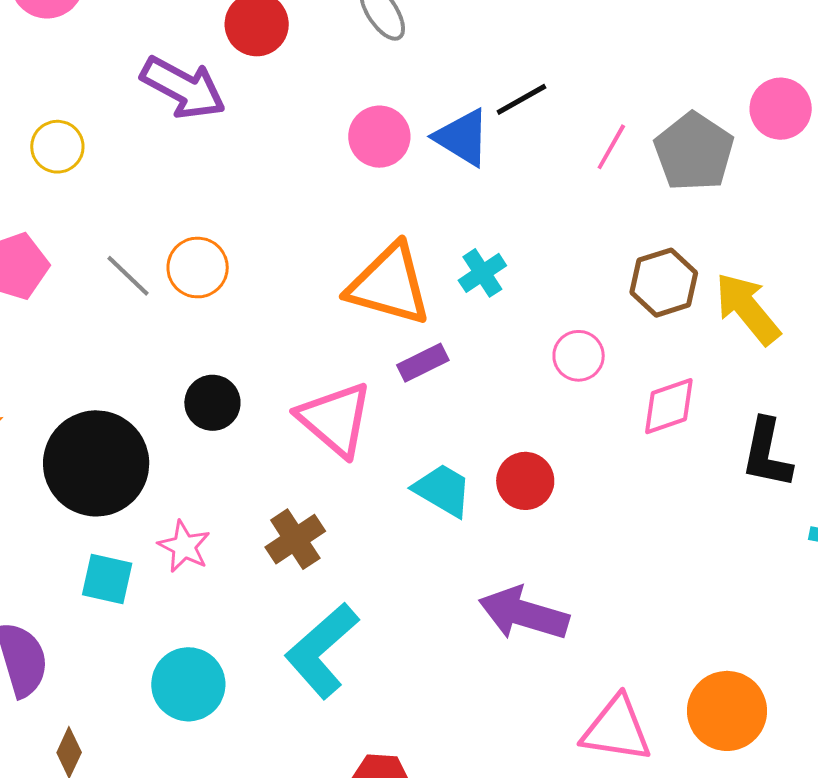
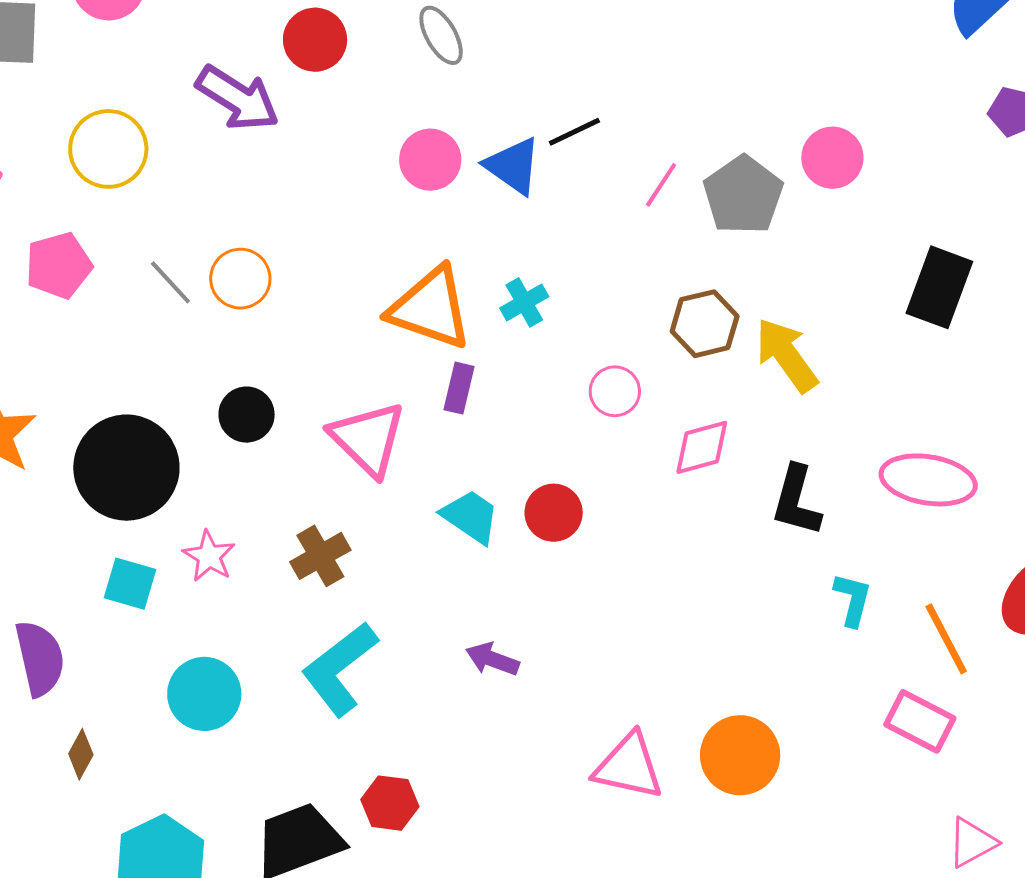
yellow circle: (57, 147) -> (108, 149), size x1.5
purple rectangle: (423, 363) -> (459, 388), turned -54
purple arrow: (524, 614) -> (492, 659), moved, size x0.6

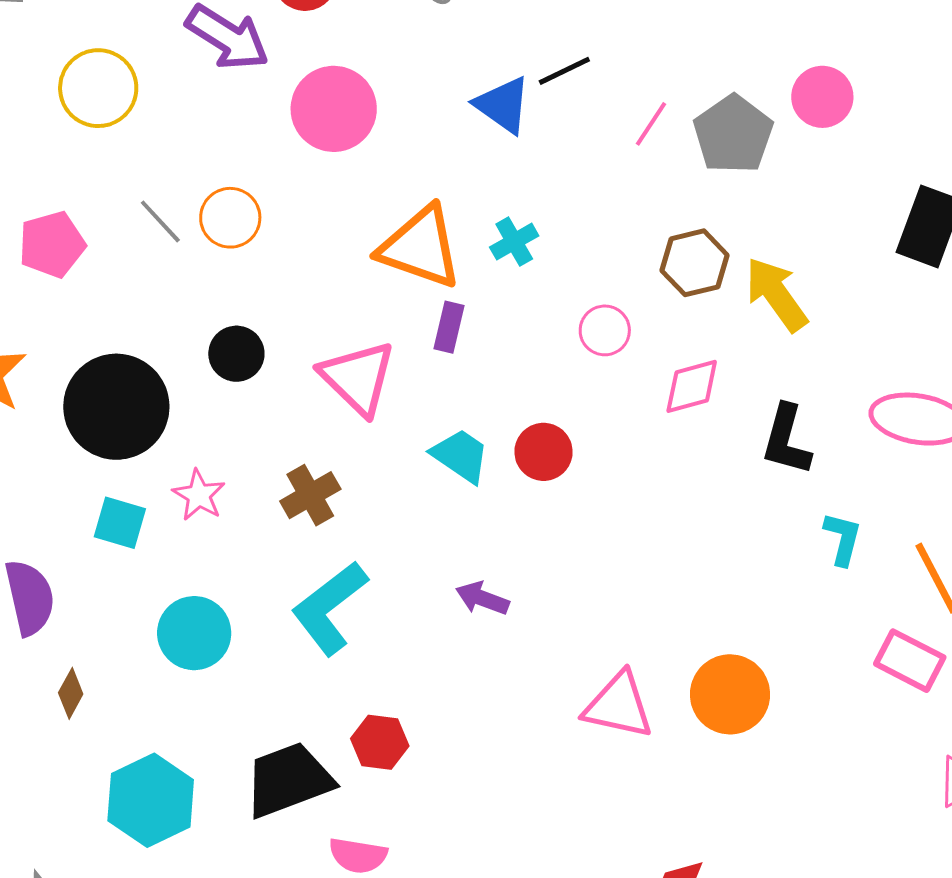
pink circle: (430, 160) -> (334, 109), moved, size x1.4
pink pentagon: (59, 265) -> (52, 244), moved

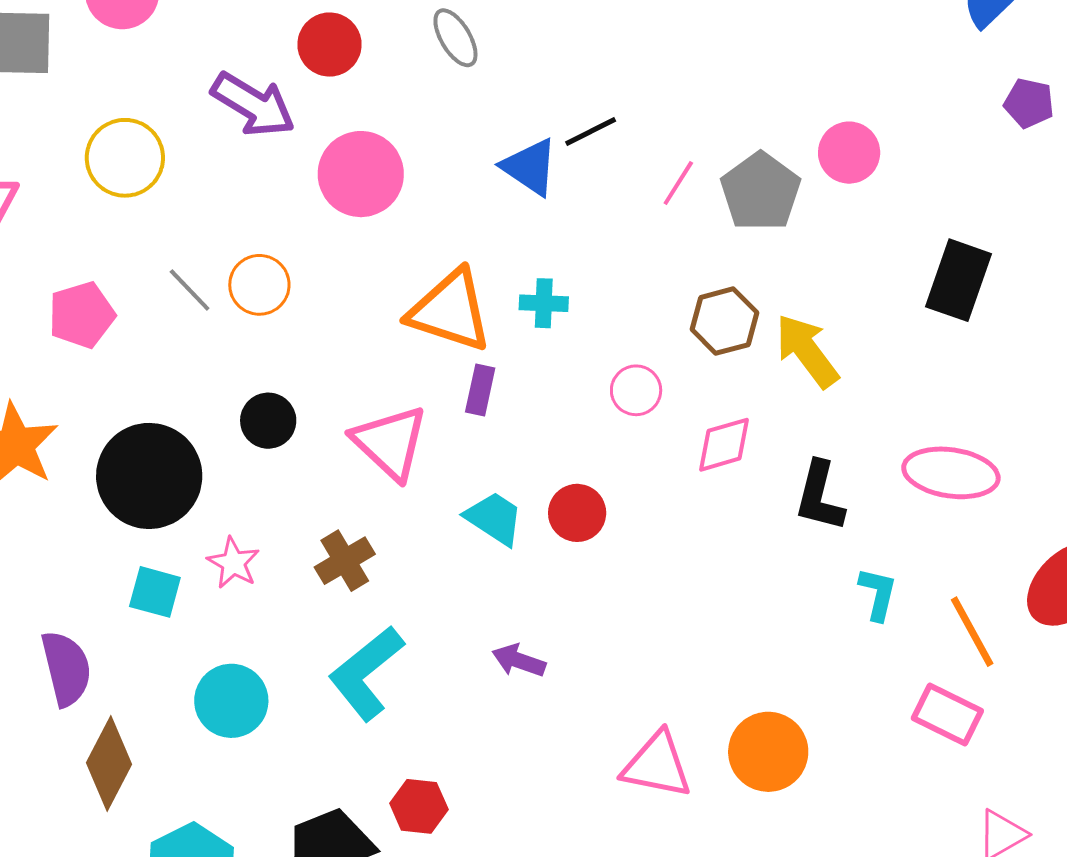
cyan cross: (514, 242) -> (544, 303), turned 33
brown diamond: (71, 693) -> (109, 763), size x1.8

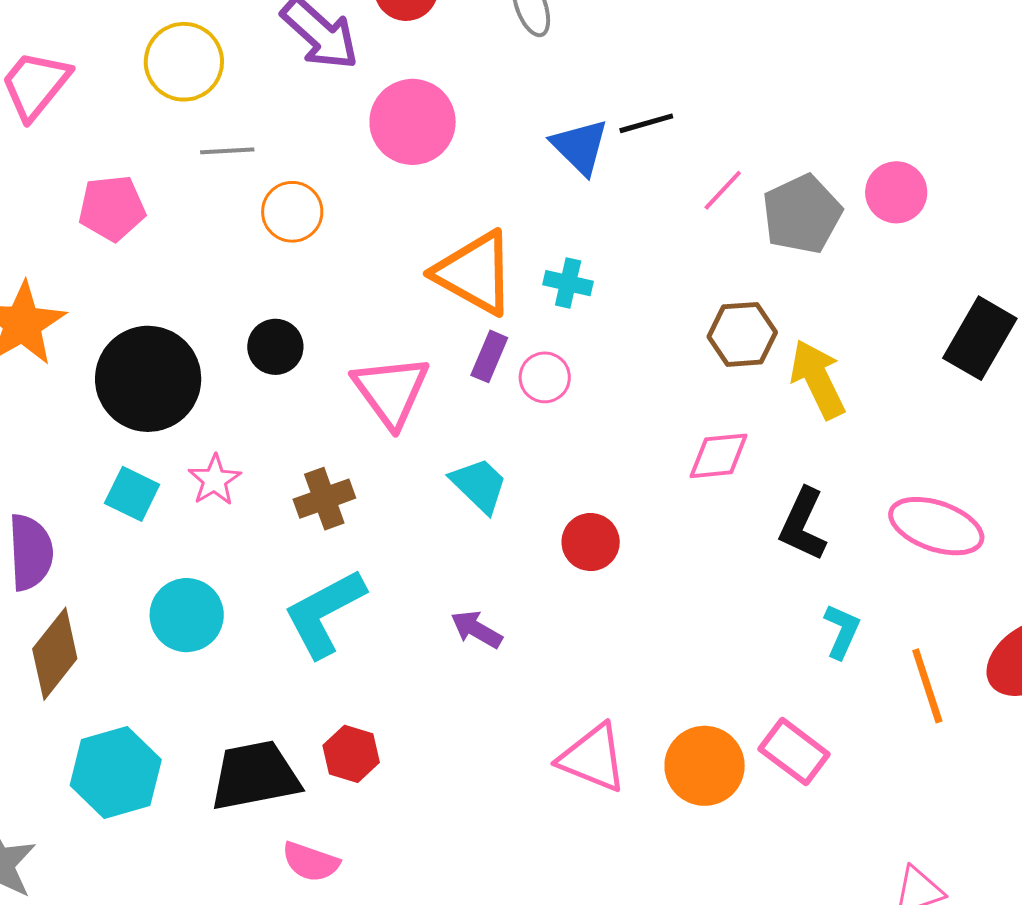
gray line: (190, 290) -> (227, 151), moved, turned -60
pink circle: (636, 390) -> (545, 377), moved
red circle: (577, 513) -> (591, 542), moved
pink rectangle: (947, 715) -> (794, 752), moved

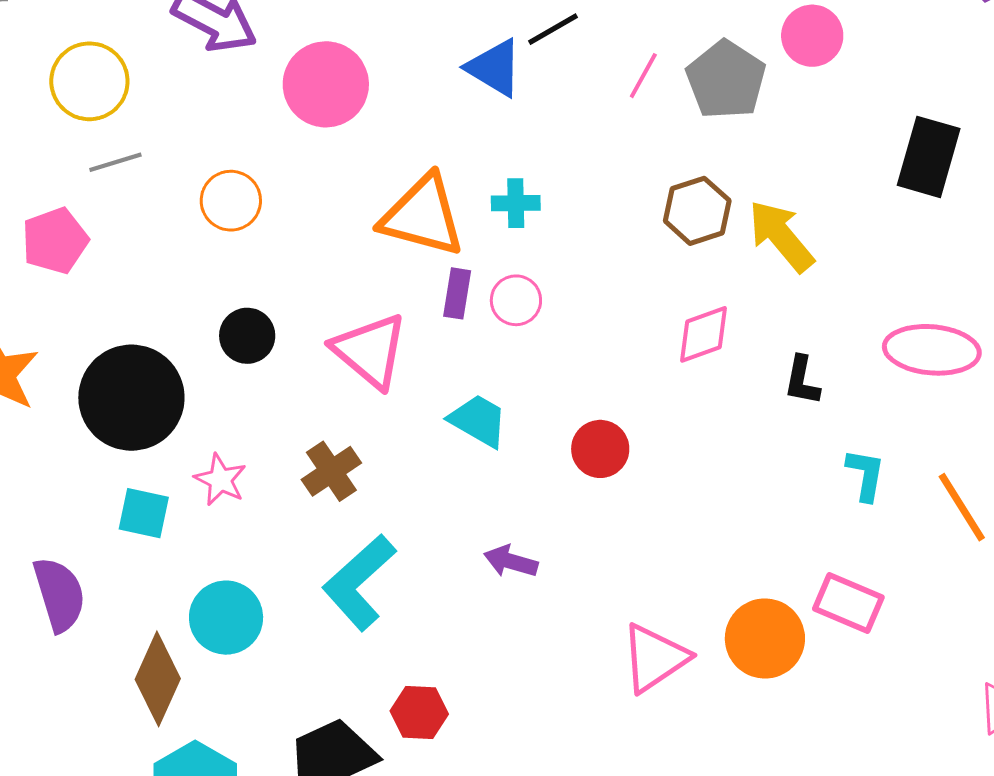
gray line: (227, 151) -> (115, 162), moved
black L-shape: (803, 524) -> (802, 381), size x0.7
brown diamond: (55, 654) -> (158, 679), moved
pink triangle: (593, 758) -> (655, 658), turned -42

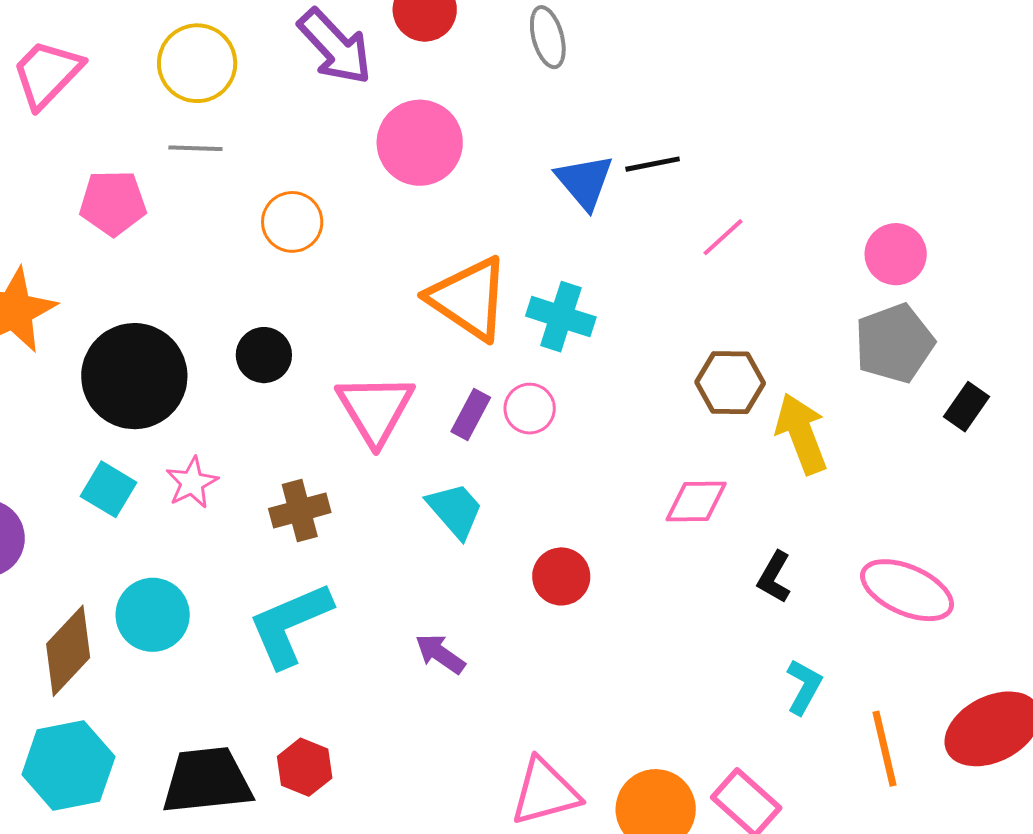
gray pentagon: (726, 80) -> (894, 343), moved
black rectangle: (929, 157) -> (966, 407), size x0.6
cyan cross: (516, 203) -> (561, 317), size x1.4
purple rectangle: (457, 293) -> (471, 415), moved

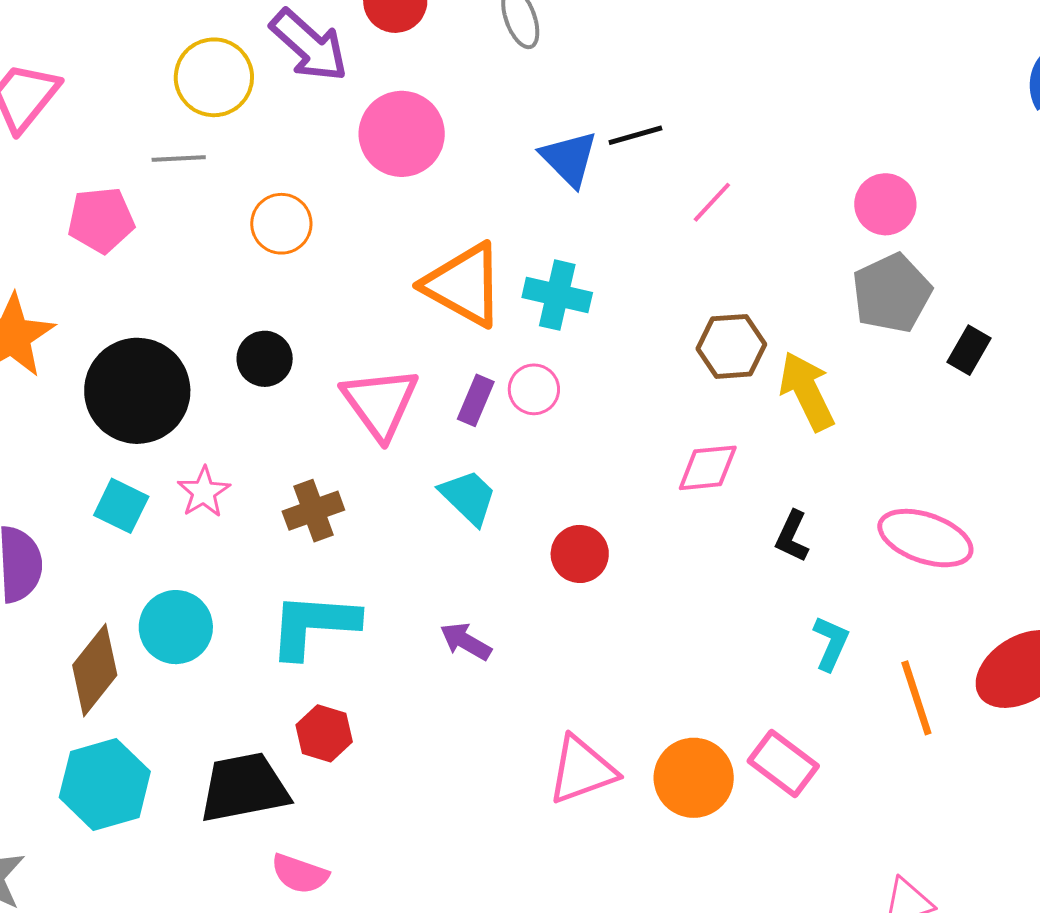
yellow circle: (197, 63) -> (214, 77), moved
cyan L-shape: (290, 625) -> (314, 625), turned 32
red hexagon: (305, 767) -> (324, 733), moved

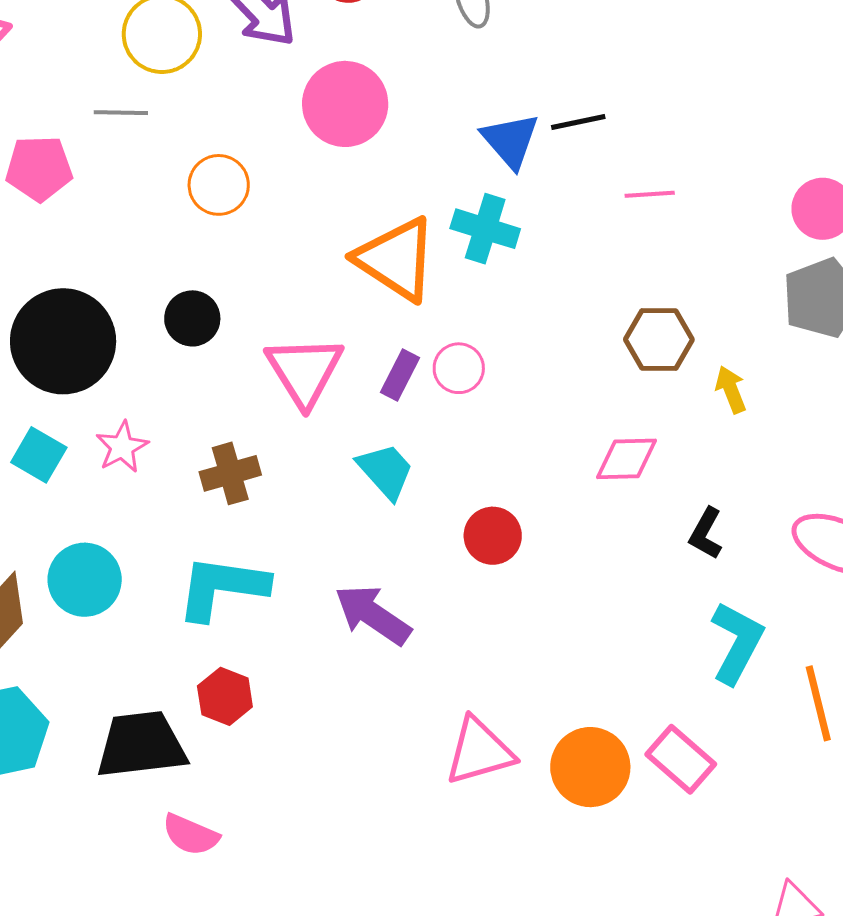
pink line: (712, 202) -> (650, 194), turned 39
cyan cross: (557, 295) -> (485, 229), moved
yellow arrow: (807, 391) -> (731, 390), size x0.6
purple arrow: (466, 641) -> (373, 615), size x1.5
cyan L-shape: (831, 643) -> (737, 643), size x1.5

